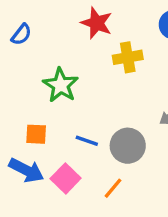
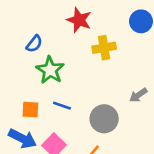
blue semicircle: (21, 34) -> (34, 44), moved
blue line: (87, 141) -> (62, 106), moved

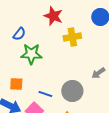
green star: (50, 70) -> (31, 54), turned -30
blue line: (62, 106) -> (45, 94), moved

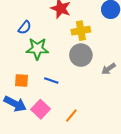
gray circle: (72, 91) -> (81, 55), moved
blue line: (45, 94) -> (51, 81), moved

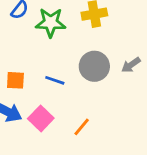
green star: (37, 49) -> (51, 23), moved
gray circle: (81, 55) -> (94, 66), moved

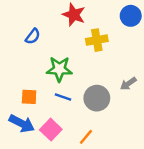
green star: (51, 23) -> (59, 69), moved
gray circle: (94, 66) -> (97, 98), moved

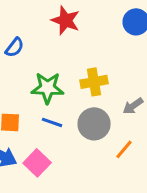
yellow cross: (97, 40) -> (94, 82), moved
orange line: (86, 137) -> (124, 149), moved

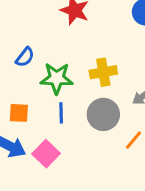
blue semicircle: (15, 47) -> (25, 57), moved
blue line: (52, 122) -> (61, 113), turned 70

